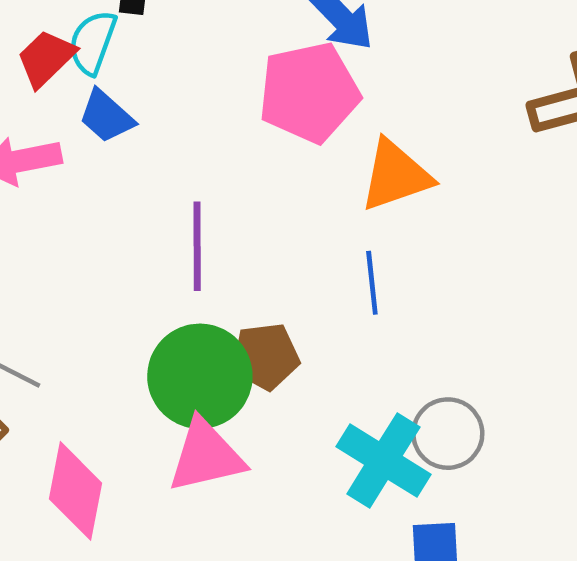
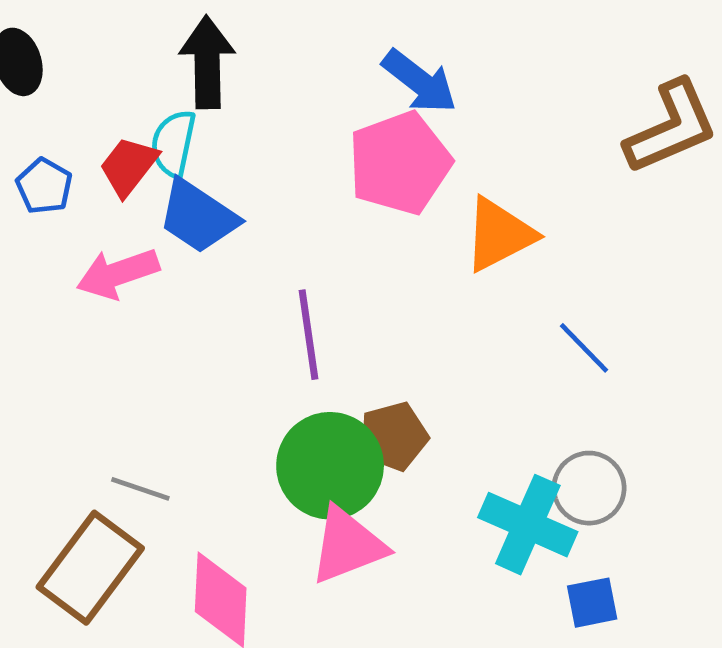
blue trapezoid: (106, 116) -> (198, 216), size x1.4
blue line: (372, 283) -> (584, 348), moved, turned -30

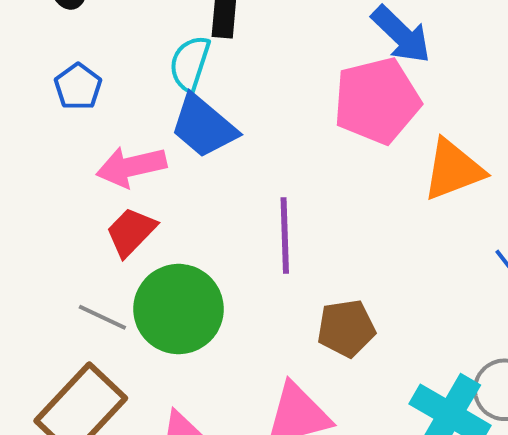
red trapezoid: (129, 166) -> (131, 232), moved
green circle: (330, 466) -> (179, 309), moved
gray line: (140, 489) -> (102, 317), moved

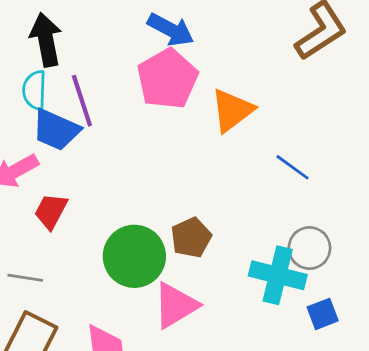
red trapezoid: (131, 232) -> (51, 211), moved
purple line: (285, 235) -> (82, 101), moved
green circle: (179, 309) -> (134, 256), moved

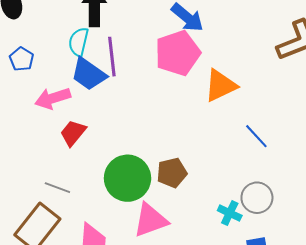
cyan cross: (278, 275) -> (230, 213), size x0.6
gray line: (25, 278) -> (57, 188), moved

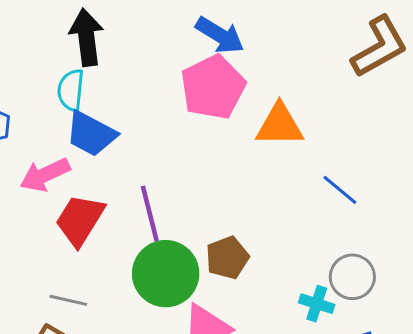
purple line: (112, 57) -> (150, 213), moved
orange triangle: (220, 86) -> (280, 125), turned 33
red trapezoid: (73, 133) -> (80, 220), size x1.4

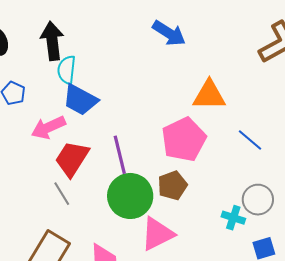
black arrow: (86, 37) -> (52, 41), moved
pink pentagon: (213, 87) -> (184, 139), moved
gray line: (68, 300) -> (62, 194), moved, turned 45

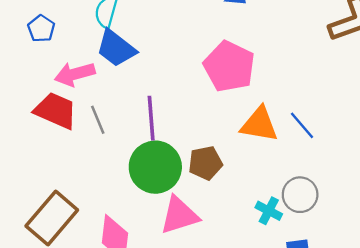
orange triangle: (209, 95) -> (259, 124), moved
pink pentagon: (184, 139) -> (229, 66), moved, turned -30
red trapezoid: (72, 159) -> (56, 111), moved, turned 72
gray line: (62, 194) -> (98, 120), moved

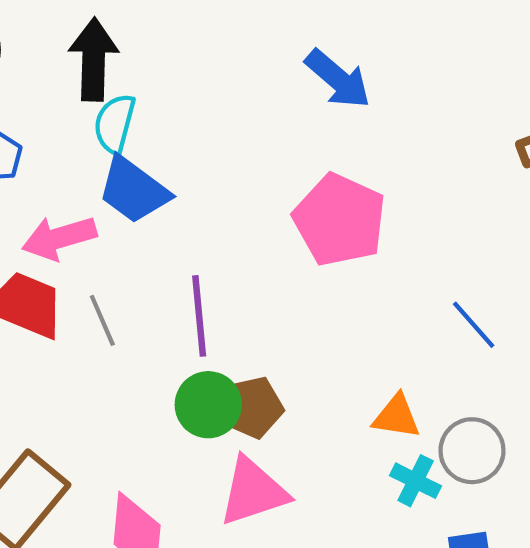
orange triangle: (259, 124) -> (396, 417), moved, size x0.7
brown pentagon: (205, 163) -> (252, 407), moved
green circle: (155, 167) -> (208, 405), size x0.7

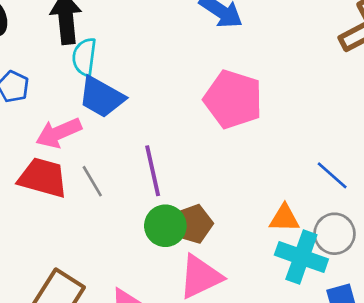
blue line: (474, 325) -> (332, 175), moved
cyan cross: (416, 481) -> (301, 257), size x1.6

